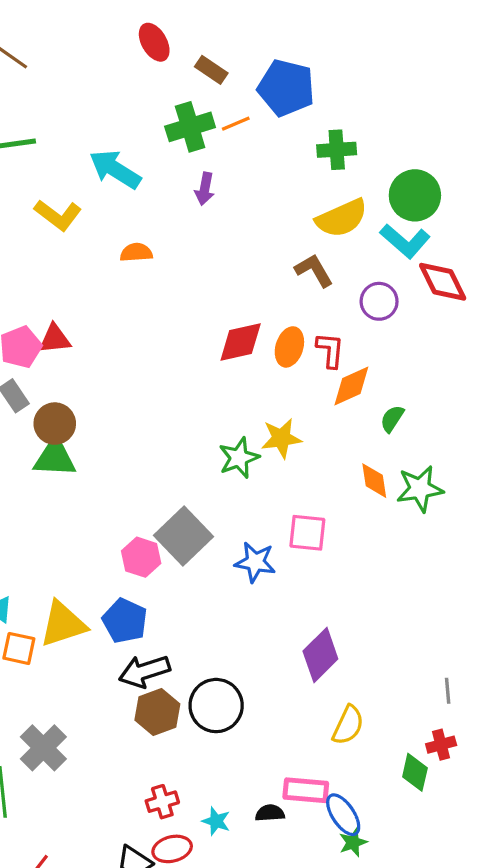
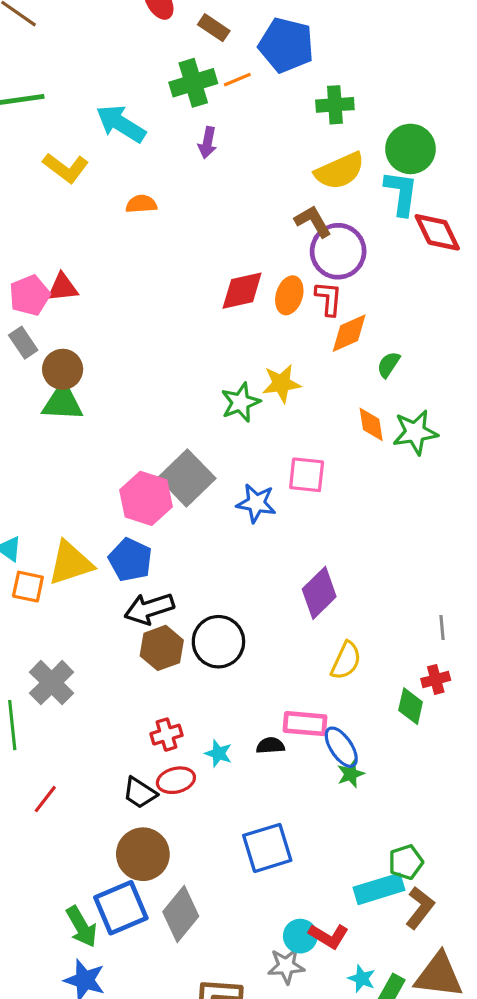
cyan L-shape: (405, 241) -> (401, 193), turned -123
purple circle: (379, 301) -> (338, 251), moved, size x1.5
pink hexagon: (141, 557) -> (146, 498), size x1.4

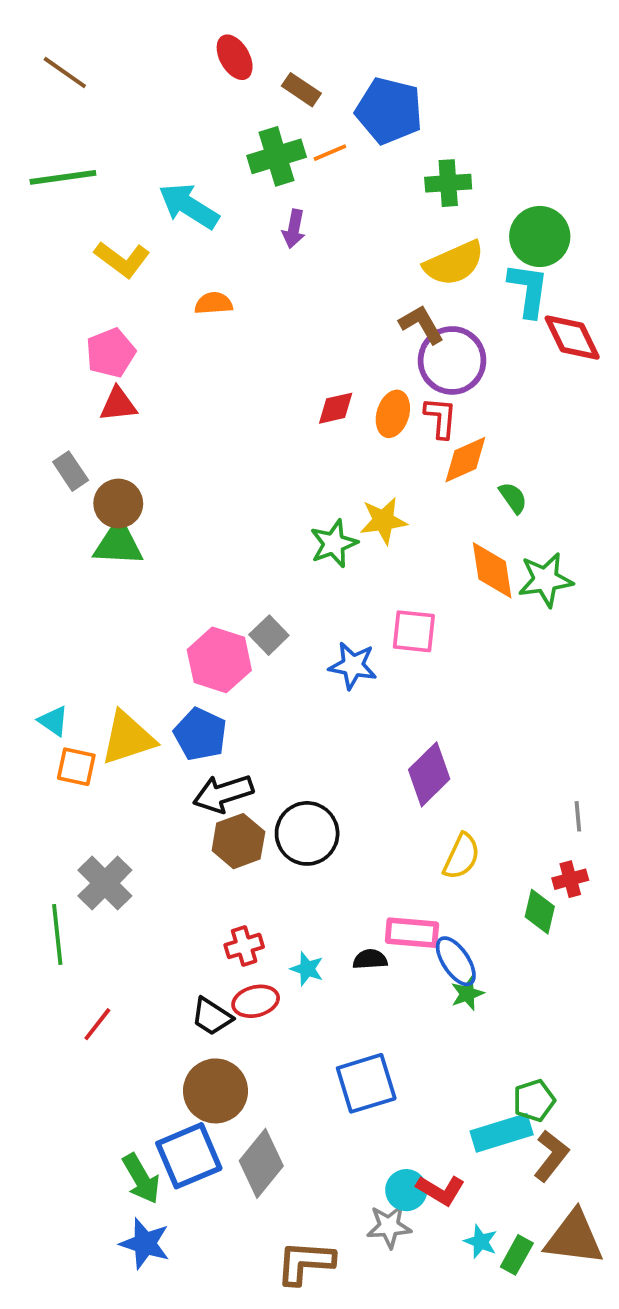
red diamond: (242, 291) -> (336, 408), size x0.7
pink pentagon: (30, 295) -> (111, 353), moved
green semicircle: (388, 365) -> (513, 498), turned 112
orange diamond: (371, 424) -> (492, 570), size x1.4
gray square: (187, 478) -> (269, 635), size x0.6

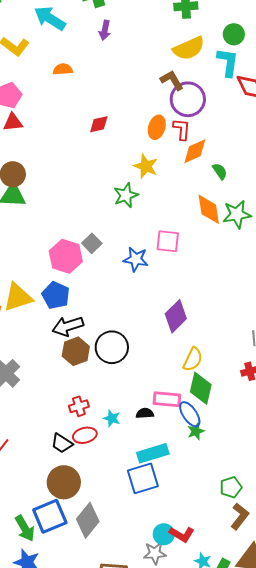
green circle: (540, 236) -> (234, 34), size x0.7
red diamond: (336, 408) -> (99, 124), moved
yellow star: (383, 521) -> (146, 166), moved, turned 30
green diamond: (540, 912) -> (201, 388), moved, size x1.4
cyan rectangle: (502, 1133) -> (153, 453), moved

